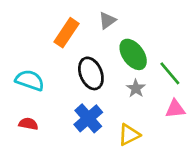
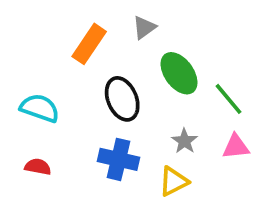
gray star: (136, 88) -> (185, 141), moved
blue cross: (88, 118) -> (119, 159), turned -36

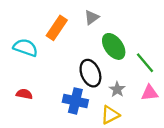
black ellipse: (122, 99) -> (90, 73), moved
cyan semicircle: (40, 108) -> (25, 48), moved
red semicircle: (38, 167) -> (24, 94), moved

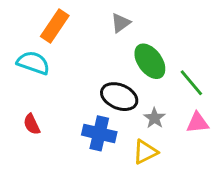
orange rectangle: (57, 28) -> (55, 26), moved
black ellipse: (90, 73) -> (119, 97), turned -44
red semicircle: (24, 94) -> (32, 124), turned -126

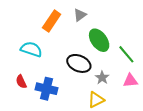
orange rectangle: (55, 26) -> (52, 21), moved
cyan semicircle: (33, 63) -> (31, 49), moved
blue cross: (99, 133) -> (47, 89), moved

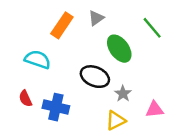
green line: (126, 54) -> (152, 28), moved
pink triangle: (130, 81) -> (155, 109), moved

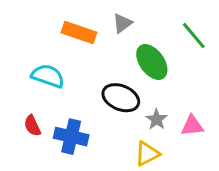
orange rectangle: (62, 25) -> (79, 32), turned 75
pink triangle: (155, 109) -> (192, 126), moved

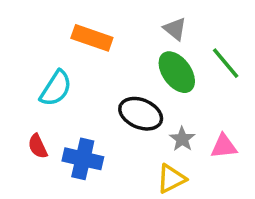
gray triangle: (122, 23) -> (175, 29), moved, turned -45
green line: (194, 36) -> (226, 63), moved
cyan semicircle: (48, 76) -> (56, 88), turned 104

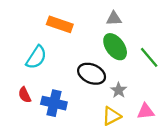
gray triangle: (175, 29) -> (114, 19), turned -42
green line: (226, 63) -> (149, 57), moved
pink triangle: (224, 146) -> (146, 111), moved

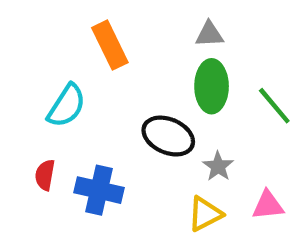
orange rectangle: (60, 24) -> (110, 45), turned 45
green ellipse: (115, 47) -> (212, 86), turned 36
red semicircle: (25, 95) -> (45, 175), turned 35

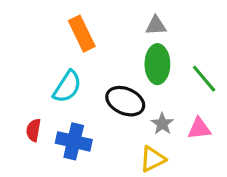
cyan semicircle: (67, 106) -> (67, 87), moved
pink triangle: (268, 205) -> (199, 129), moved

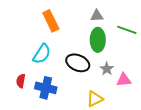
green line: (204, 79) -> (127, 30), moved, turned -30
gray star: (162, 124) -> (107, 69), moved

